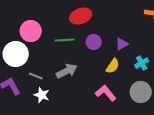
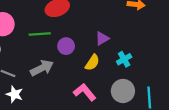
purple circle: (94, 42) -> (66, 46), moved

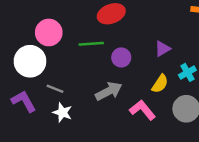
yellow semicircle: (92, 63) -> (160, 84), moved
gray arrow: (42, 68) -> (109, 91), moved

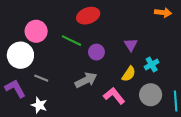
green line: (91, 44) -> (71, 41), turned 30
purple triangle: (162, 49) -> (131, 45), turned -32
white star: (62, 112) -> (39, 105), moved

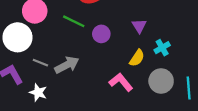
gray arrow: (86, 80) -> (67, 65), moved

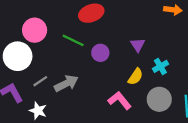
gray line: (40, 63) -> (40, 81), turned -56

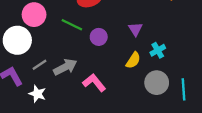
pink L-shape: (120, 100) -> (94, 83), moved

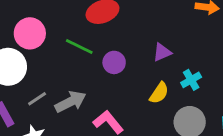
purple triangle: (135, 29) -> (162, 52), turned 40

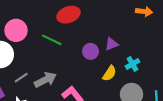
purple circle: (114, 62) -> (91, 51), moved

